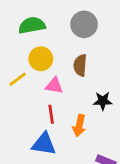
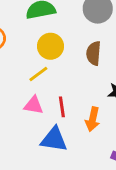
yellow line: (18, 79) -> (38, 74), moved
pink triangle: (54, 86) -> (34, 105), moved

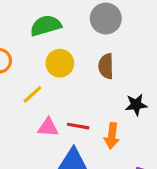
yellow line: (38, 74) -> (32, 94), moved
red line: (62, 107) -> (78, 126), turned -66

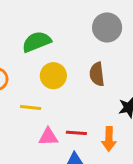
gray circle: (106, 19) -> (107, 27), moved
yellow line: (32, 94) -> (31, 108), turned 54

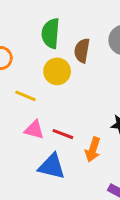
green semicircle: (37, 42) -> (51, 33), turned -80
brown semicircle: (97, 74) -> (82, 51), moved

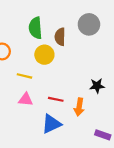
pink triangle: (34, 130) -> (26, 99), moved
blue triangle: (52, 166) -> (51, 124), turned -30

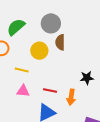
gray circle: (89, 24) -> (51, 23), moved
green semicircle: (35, 28) -> (16, 27), moved, turned 54
brown semicircle: (60, 37) -> (60, 42), moved

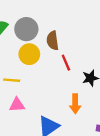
gray circle: (51, 23) -> (26, 29), moved
red line: (50, 90) -> (66, 63), moved, turned 64

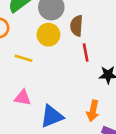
orange arrow: (75, 104) -> (93, 111), moved
pink triangle: (17, 105) -> (23, 98), moved

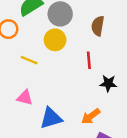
brown semicircle: (77, 26) -> (98, 26), moved
orange arrow: (93, 111) -> (91, 116), turned 36

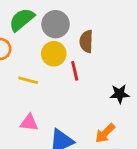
brown semicircle: (98, 26) -> (86, 41), moved
red line: (89, 60) -> (75, 71), moved

